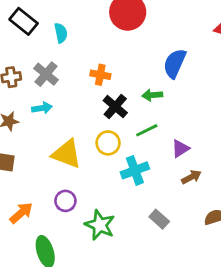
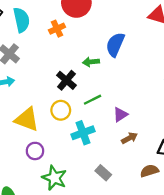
cyan semicircle: (61, 33) -> (21, 20), size x1.5
orange cross: (100, 75) -> (57, 29), moved, turned -35
green arrow: (152, 95) -> (91, 62), moved
purple circle: (65, 201) -> (35, 151), moved

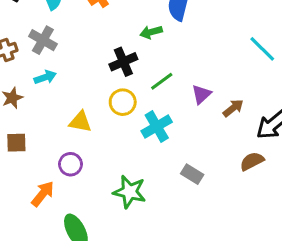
black cross: (66, 80) -> (123, 62), turned 36
yellow triangle: (27, 119) -> (80, 122), size x0.7
brown arrow: (129, 138) -> (233, 108), moved
purple circle: (35, 151) -> (70, 164), moved

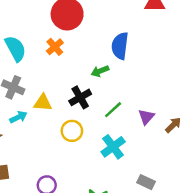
yellow circle: (123, 102) -> (72, 131), moved
yellow triangle: (80, 122) -> (43, 103), moved

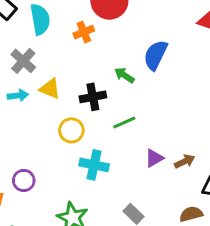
green arrow: (100, 71) -> (124, 75), turned 36
purple triangle: (146, 117) -> (154, 158), moved
cyan cross: (113, 147) -> (94, 165), moved, turned 30

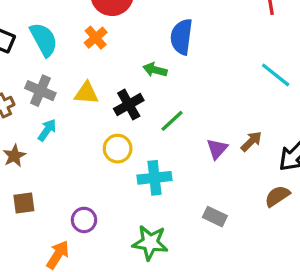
yellow triangle: (50, 89) -> (86, 93), moved
cyan arrow: (18, 95) -> (47, 130), turned -30

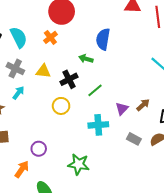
cyan cross: (155, 178) -> (98, 125), moved
gray rectangle: (215, 217) -> (134, 139), moved

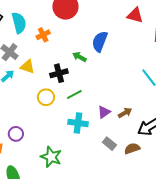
orange cross: (50, 37) -> (43, 35), moved
yellow triangle: (43, 71) -> (27, 67), moved
green line: (95, 90) -> (74, 95), moved

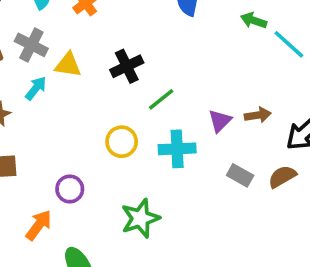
green arrow: (79, 57) -> (254, 20), moved
yellow circle: (46, 97) -> (122, 142), moved
brown arrow: (125, 113) -> (258, 115), turned 32
green star: (51, 157) -> (140, 218), turned -30

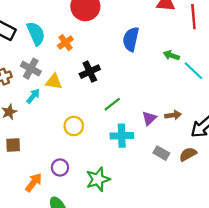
black cross: (127, 66) -> (90, 72), moved
yellow circle: (122, 142) -> (74, 126), moved
purple circle: (70, 189) -> (60, 167), moved

